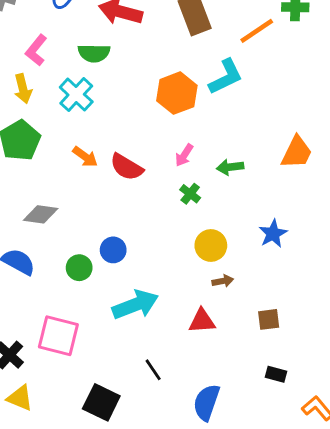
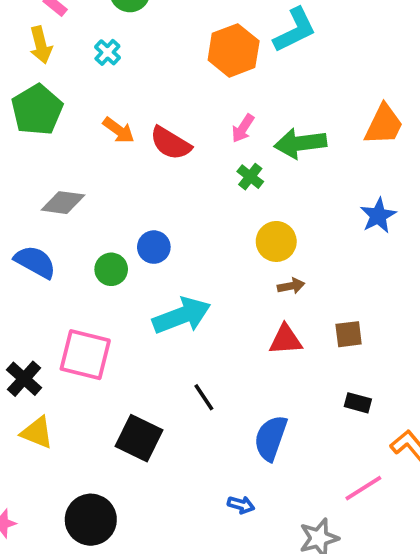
cyan cross: (76, 95) -> (107, 52), size x0.6
green arrow: (230, 167) -> (300, 143), size x1.5
blue star: (273, 234) -> (378, 216), moved
red triangle: (202, 321) -> (285, 340), moved

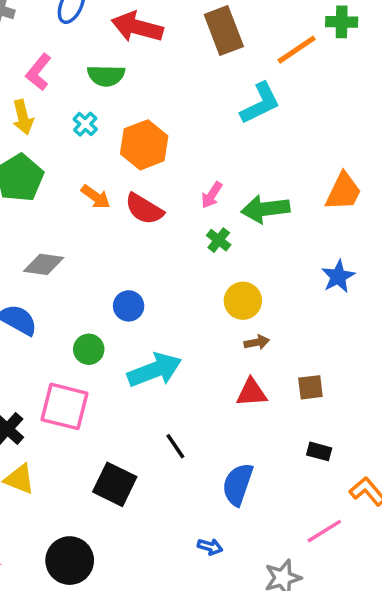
orange hexagon: (234, 50) -> (144, 145), moved
green circle: (111, 269) -> (89, 349), moved

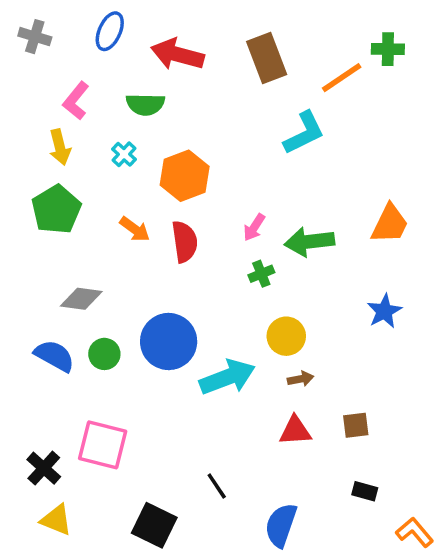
red semicircle: (144, 209) -> (185, 242), turned -129
green cross: (219, 240) -> (261, 274), turned 30
blue circle: (129, 306) -> (169, 341), size x1.8
green circle: (89, 349) -> (104, 354), moved
cyan arrow: (155, 370) -> (227, 377), moved

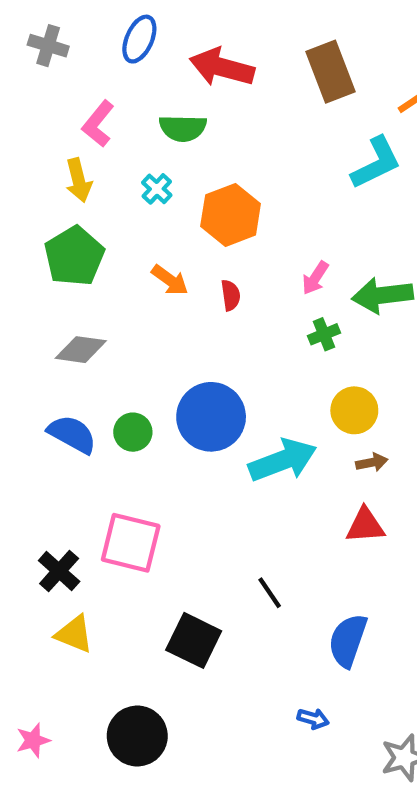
red semicircle: (185, 242) -> (231, 295), size x0.6
gray diamond: (81, 299) -> (81, 350), moved

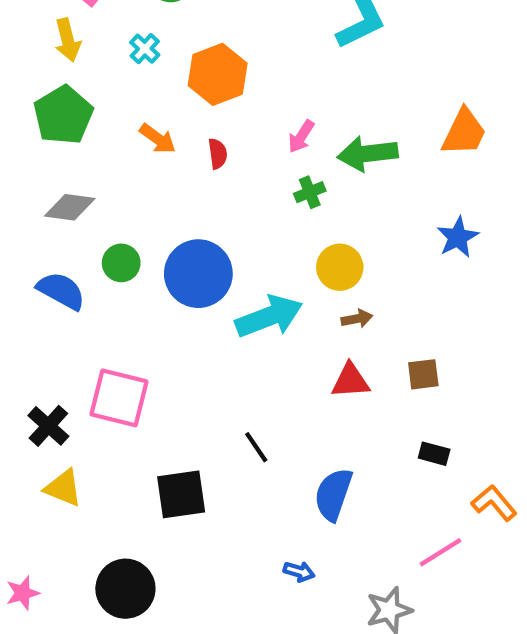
green circle: (133, 432) -> (121, 263), moved
black square: (194, 640) -> (181, 494), turned -34

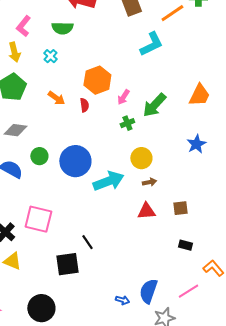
orange hexagon: (218, 74) -> (97, 80), moved
green arrow: (368, 154) -> (154, 105), turned -40
black line: (256, 447) -> (87, 242), moved
blue semicircle: (333, 494) -> (148, 291), moved

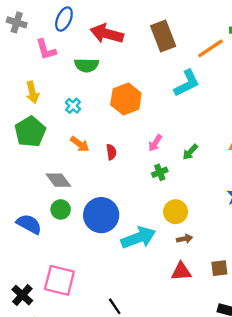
pink L-shape: (23, 26) -> (46, 49), moved, turned -55
cyan cross: (50, 56) -> (73, 106), moved
orange hexagon: (97, 80) -> (126, 99), moved
green arrow: (154, 105) -> (190, 152), size x0.6
gray diamond: (15, 130) -> (58, 180), moved, turned 45

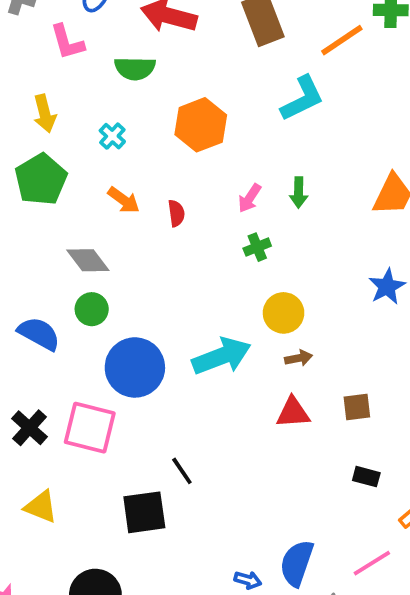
green arrow: (190, 152) -> (299, 193), moved, turned -42
blue circle: (101, 215) -> (135, 367), moved
black cross: (22, 295) -> (30, 428), moved

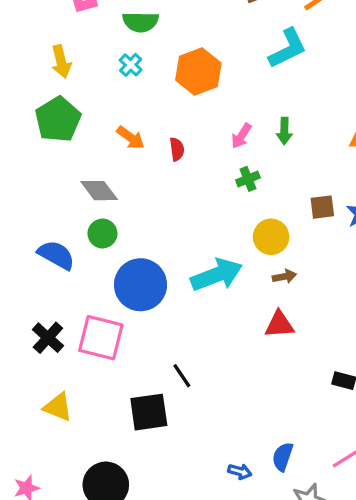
cyan cross: (112, 136) -> (131, 65), moved
brown square: (357, 407) -> (322, 207), moved
blue semicircle: (297, 563) -> (283, 457), size x0.7

